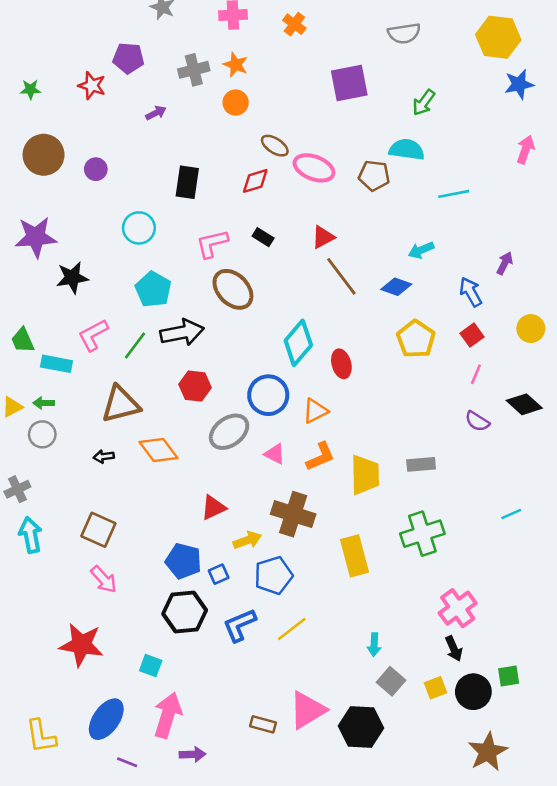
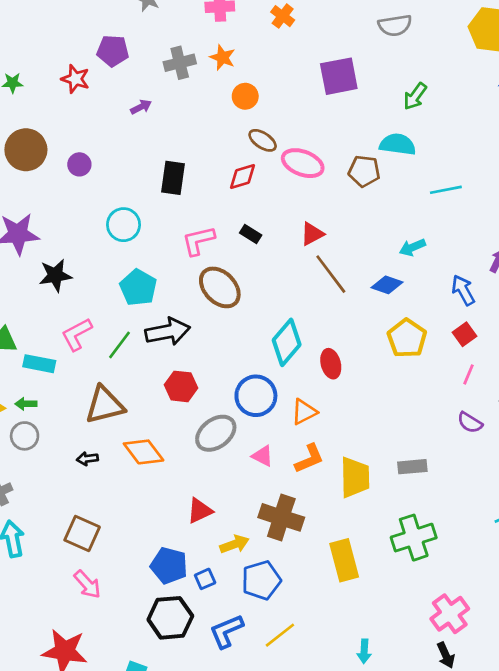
orange circle: (236, 103) -> (245, 96), moved

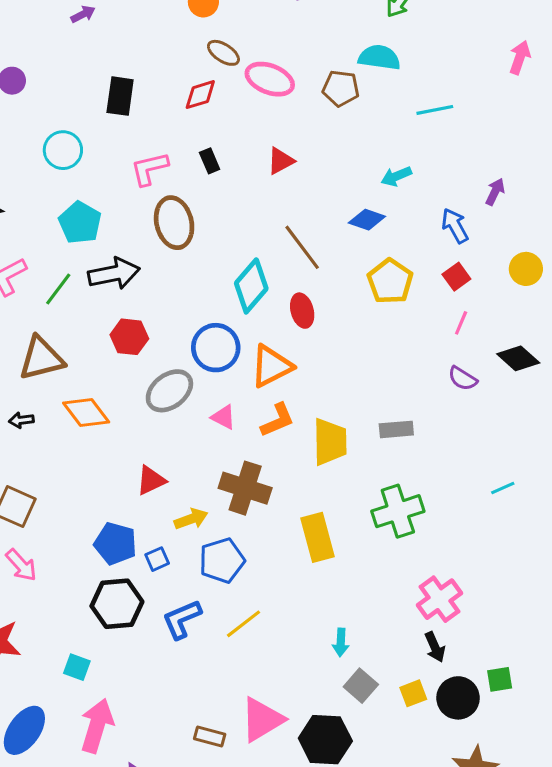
black rectangle: (251, 234) -> (210, 161), turned 35
brown line: (331, 274) -> (302, 247), moved
brown ellipse: (220, 287) -> (174, 223), turned 30
orange triangle: (304, 412) -> (271, 366), size x1.4

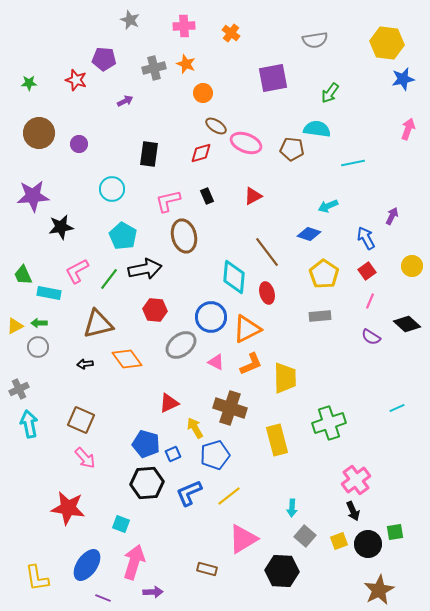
cyan diamond: (251, 286) -> (234, 277), turned -36
gray rectangle: (396, 429) -> (320, 316), moved
yellow arrow: (191, 519) -> (195, 428), turned -100
pink triangle: (262, 720) -> (243, 539), moved

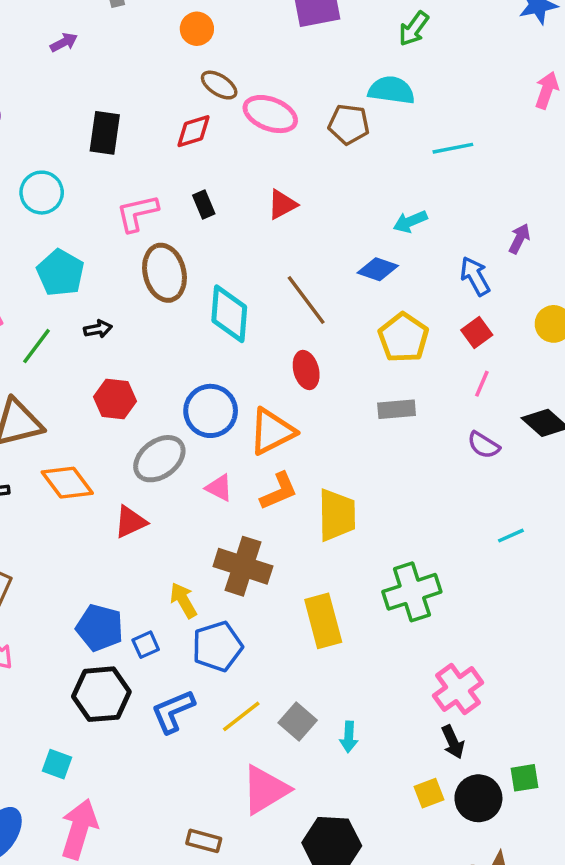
black arrow: (145, 269) -> (98, 329), size x0.5
cyan diamond: (234, 277) -> (229, 314), moved
red triangle: (169, 403) -> (130, 522), moved
cyan line: (397, 408) -> (511, 536), moved
gray square: (305, 536) -> (298, 721), moved

